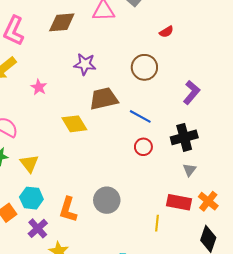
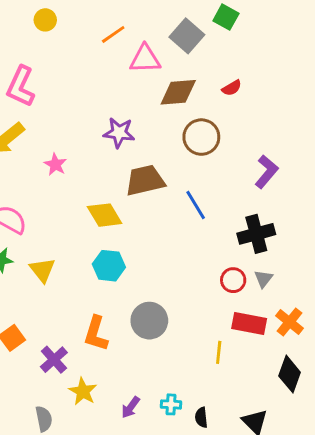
brown diamond: (62, 22) -> (178, 92), moved
blue line: (140, 116) -> (196, 205), turned 30
red circle: (143, 147) -> (233, 280), moved
cyan hexagon: (31, 198) -> (109, 266), moved

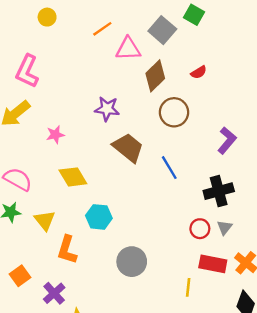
brown diamond: (178, 92) -> (155, 76), turned -40
pink star: (55, 164) -> (55, 135), turned 30
brown trapezoid: (145, 180) -> (128, 148), turned 52
yellow diamond: (105, 215) -> (73, 177), moved
orange L-shape: (96, 334) -> (67, 250), moved

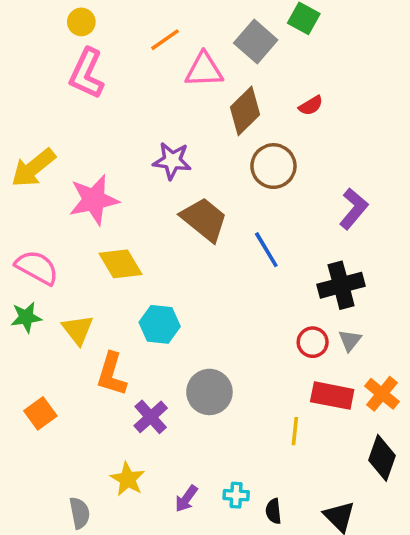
pink L-shape: (27, 71) -> (87, 74), moved
pink star: (55, 135) -> (94, 200), size x1.8
purple cross: (54, 293) -> (151, 417), moved

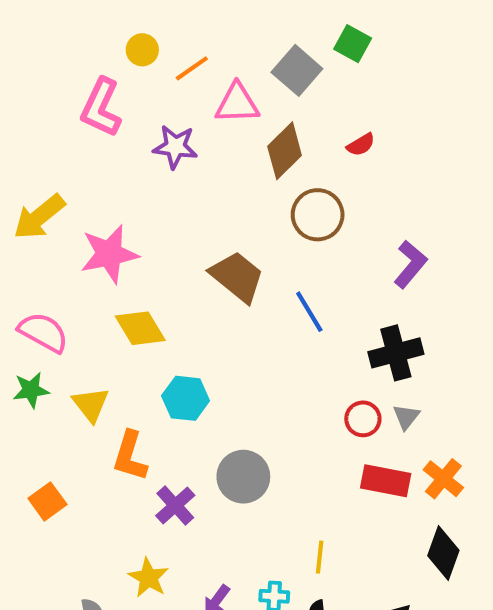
yellow circle: (81, 22) -> (142, 50), moved
purple star: (172, 161) -> (175, 147), moved
yellow line: (295, 431) -> (320, 557), moved

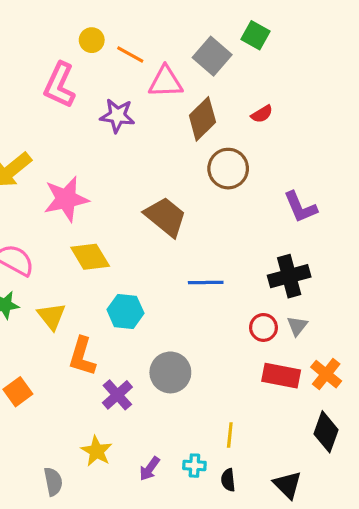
orange line: (192, 68) -> (130, 55), turned 64
purple L-shape: (410, 264) -> (300, 207), turned 117
blue line: (309, 312) -> (206, 283), moved, turned -60

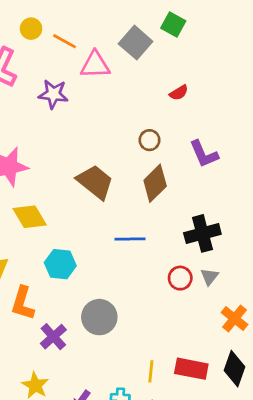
brown diamond: (202, 119) -> (155, 183), moved
brown circle: (228, 169) -> (149, 140), size x0.6
purple L-shape: (300, 207) -> (204, 154), moved
red rectangle: (281, 376) -> (191, 369), moved

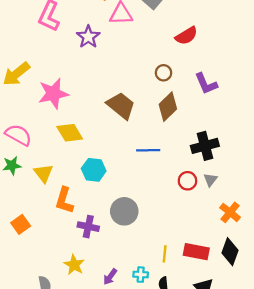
red semicircle: (179, 93) -> (186, 36), size x1.5
purple star: (53, 94) -> (88, 37), turned 30
purple cross: (53, 337) -> (88, 227), turned -36

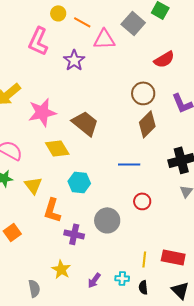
brown circle: (164, 73) -> (143, 93), size x1.5
brown trapezoid: (121, 106) -> (85, 123), moved
red circle: (187, 181) -> (142, 201), moved

